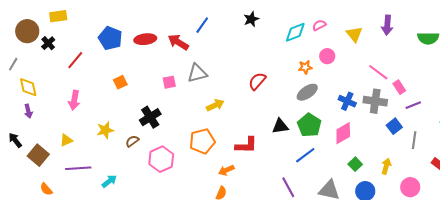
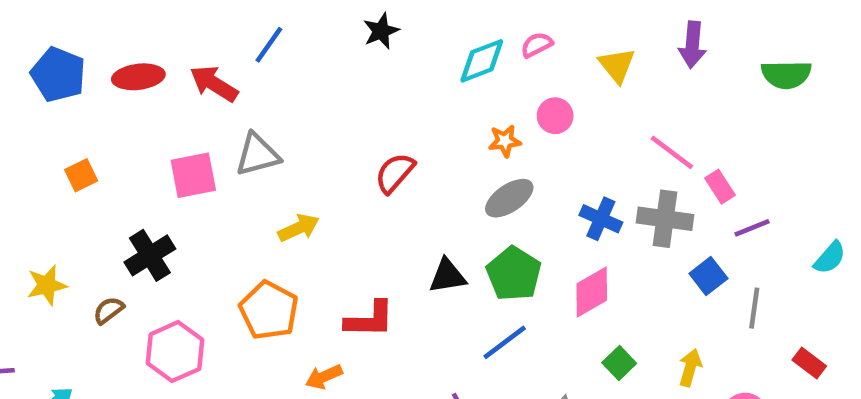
pink square: (169, 82) -> (193, 175), size x1.5
orange pentagon: (202, 141) -> (269, 310), turned -30

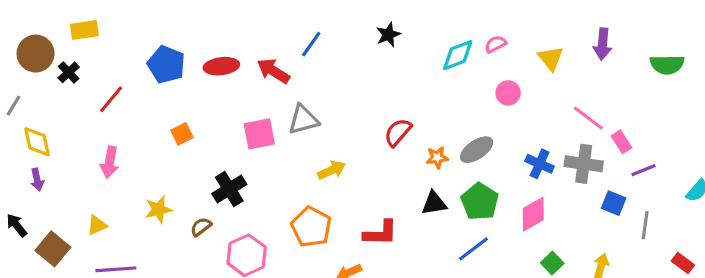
orange star: (505, 141) -> (437, 158), moved
blue square: (708, 276) -> (614, 203), turned -30

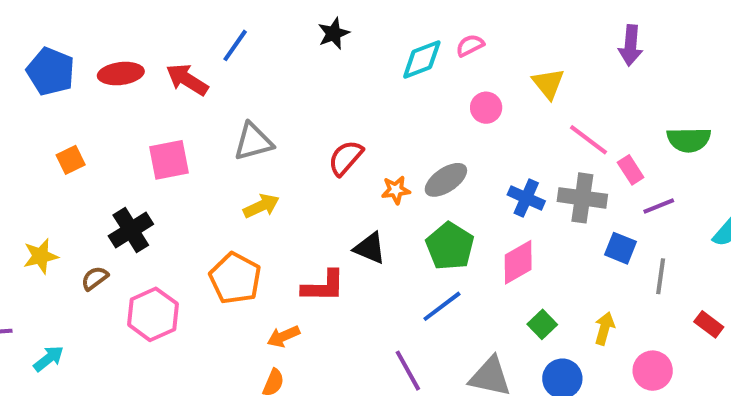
purple arrow: (603, 44) -> (631, 45), moved
yellow triangle: (551, 58) -> (548, 84), moved
green semicircle: (667, 65) -> (689, 140), moved
gray triangle: (303, 120) -> (253, 142), moved
black triangle: (434, 203) -> (370, 248), moved, turned 32

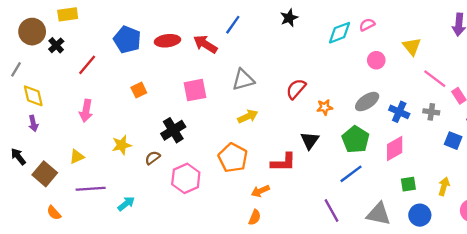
gray ellipse: (446, 180) -> (367, 102), moved
gray cross: (582, 198) -> (431, 112), size x0.6
black triangle: (370, 248) -> (310, 141), turned 42
green square: (542, 324) -> (408, 184), turned 35

